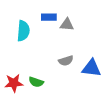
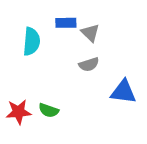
gray triangle: (67, 24) -> (90, 33), turned 40
gray semicircle: (66, 61) -> (89, 64), moved

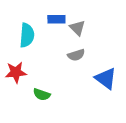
blue triangle: (123, 92) -> (106, 78), turned 30
red star: (19, 112) -> (16, 72), moved

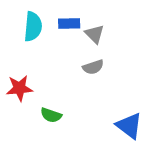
cyan semicircle: (27, 35) -> (33, 27), moved
blue triangle: (106, 78) -> (129, 126), moved

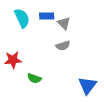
cyan semicircle: (33, 27) -> (22, 18), turned -30
blue triangle: (129, 126) -> (87, 85), turned 30

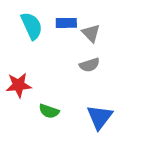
blue triangle: (87, 85) -> (100, 117), moved

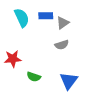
gray triangle: (91, 33) -> (63, 23), turned 40

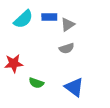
cyan semicircle: (22, 18) -> (23, 19), turned 72
blue triangle: (69, 81) -> (74, 87), turned -30

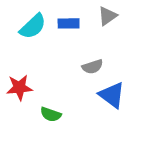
gray triangle: (68, 25) -> (107, 16), moved
blue triangle: (74, 87) -> (112, 95), moved

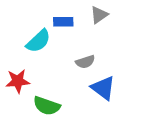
cyan semicircle: (33, 26) -> (38, 41), moved
green semicircle: (51, 114) -> (47, 106), size x1.4

